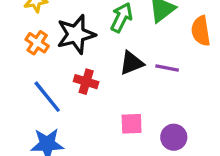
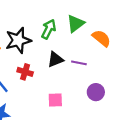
orange semicircle: (201, 31) -> (101, 38), turned 138
purple circle: (174, 137) -> (96, 92), moved

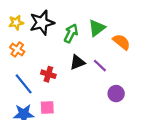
black star: (18, 40) -> (42, 23), moved
purple line: (79, 63) -> (100, 66), turned 32
pink square: (55, 100) -> (47, 108), moved

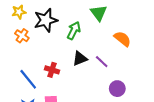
yellow star: (16, 23) -> (19, 12), moved
green triangle: (97, 28) -> (99, 13), moved, turned -30
orange cross: (17, 49) -> (22, 36), moved

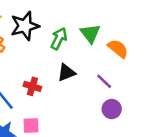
green triangle: (99, 13) -> (90, 33), moved
purple line: (102, 62) -> (104, 81), moved

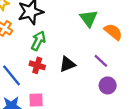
green arrow: (59, 39) -> (38, 41), moved
black triangle: (66, 73) -> (67, 64), moved

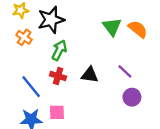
orange semicircle: (113, 32) -> (138, 29), moved
black triangle: (67, 64) -> (90, 75), turned 30

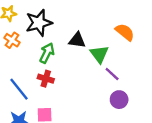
green triangle: (112, 27) -> (99, 54), moved
black triangle: (90, 75) -> (77, 40), moved

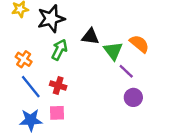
orange semicircle: (125, 32) -> (139, 44), moved
orange cross: (12, 40) -> (24, 59), moved
red cross: (46, 79) -> (58, 86), moved

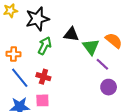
orange cross: (24, 59) -> (14, 54), turned -32

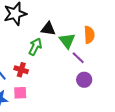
orange semicircle: (114, 41) -> (89, 35), turned 48
green arrow: (45, 46) -> (35, 47), moved

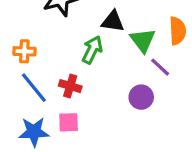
purple circle: (84, 80) -> (141, 97), moved

